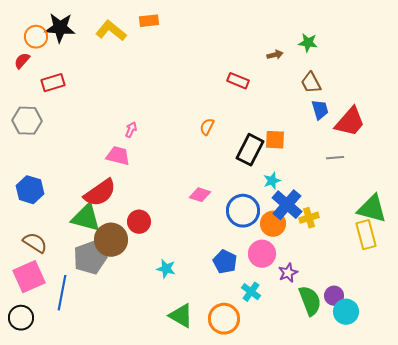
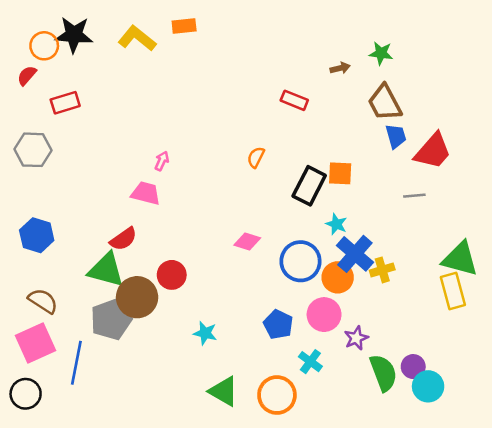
brown trapezoid: (311, 83) -> (385, 103), size x1.4
cyan star: (272, 181) -> (336, 224), turned -30
red semicircle: (100, 193) -> (123, 239), size x0.7

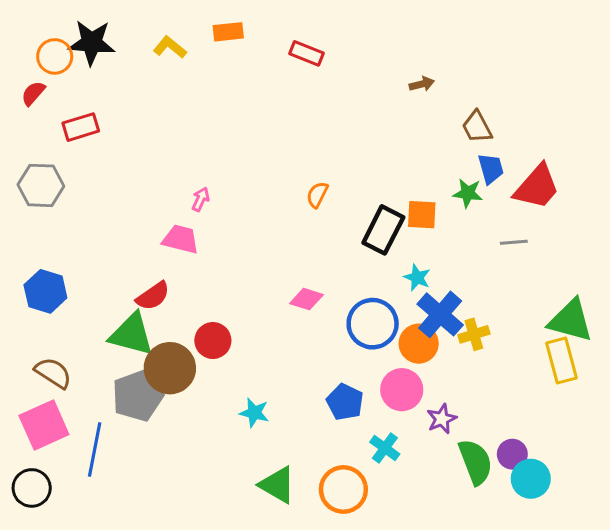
yellow L-shape: (137, 38) -> (170, 47), size x0.7
green star: (381, 53) -> (468, 193), moved
red rectangle: (294, 100) -> (307, 53), moved
brown trapezoid: (385, 103) -> (477, 127), size x0.7

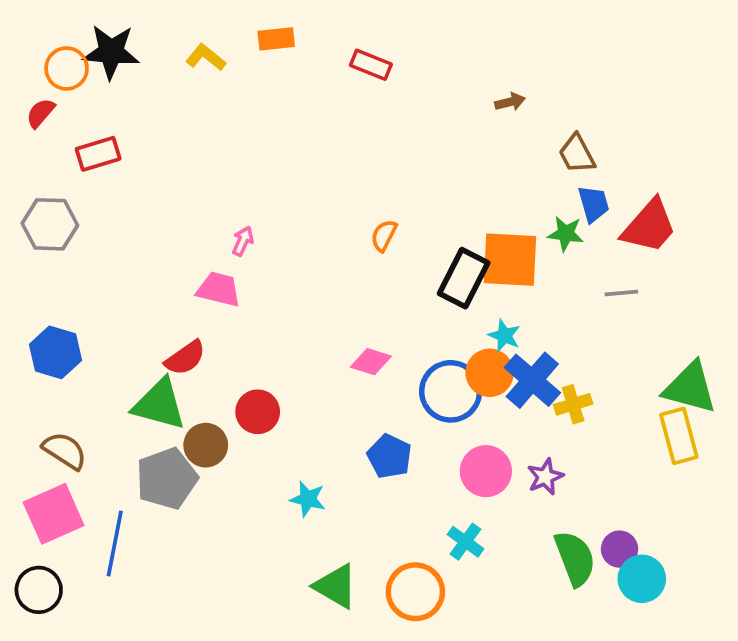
orange square: (422, 215) -> (510, 260), size x1.6
orange circle: (419, 344) -> (490, 373), moved
brown circle: (170, 368) -> (206, 445), size x0.7
blue pentagon: (345, 402) -> (389, 456), moved
purple star: (442, 419) -> (545, 477), moved

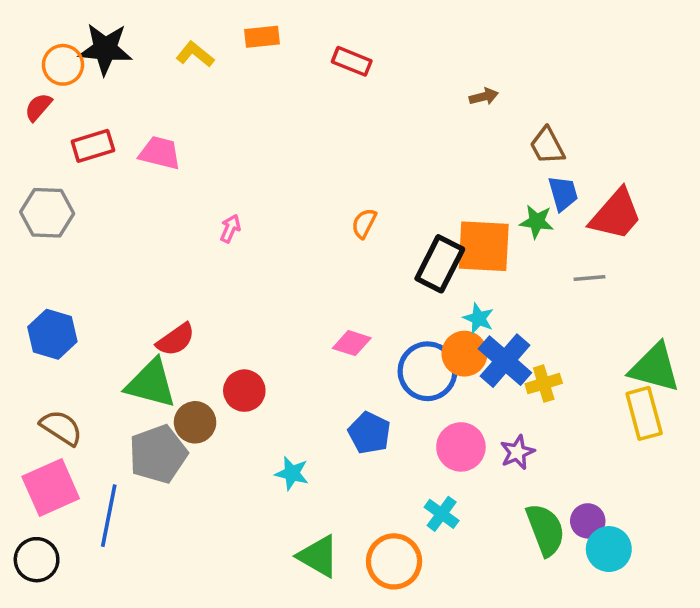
pink trapezoid: (219, 289) -> (160, 153), moved

